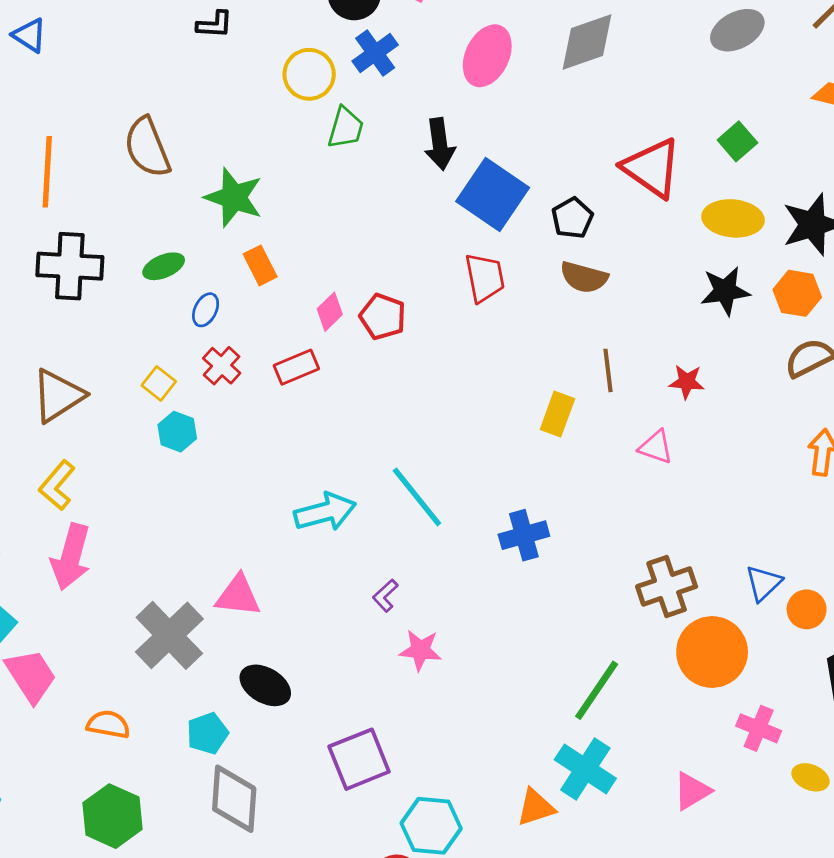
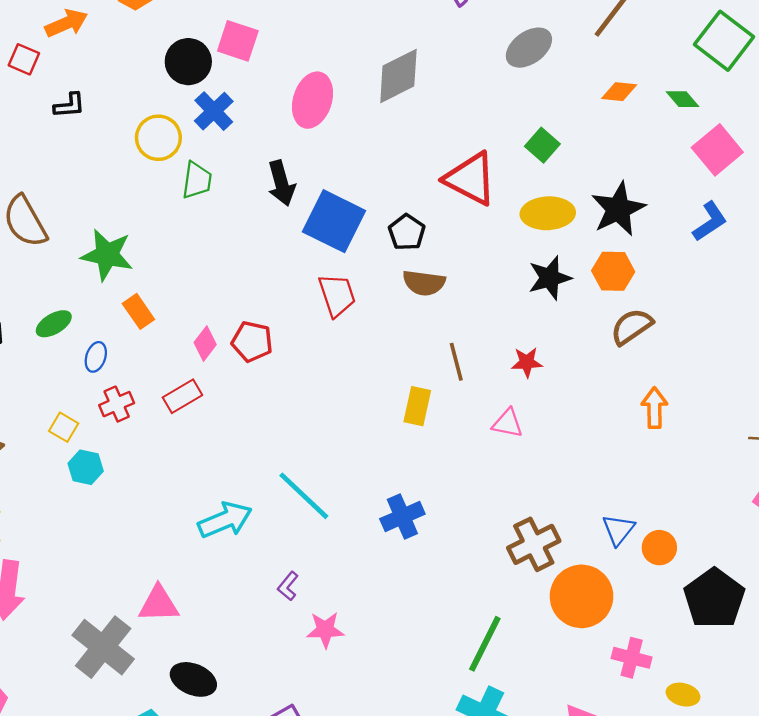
red cross: (222, 366) -> (117, 404), turned 32

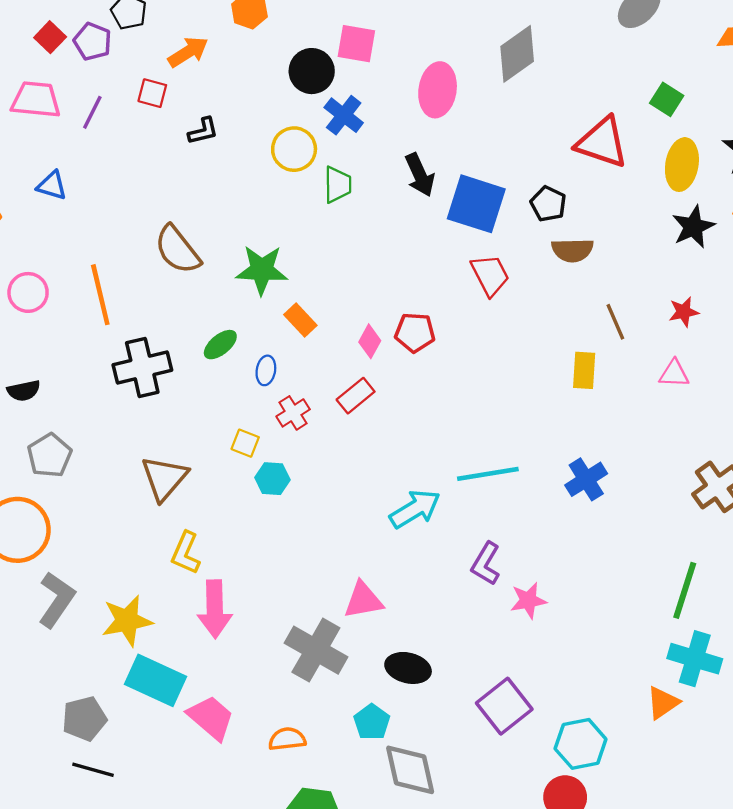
yellow ellipse: (548, 213) -> (682, 165), turned -69
cyan line: (304, 496) -> (488, 474), turned -44
purple L-shape: (288, 586) -> (486, 564), size x1.5

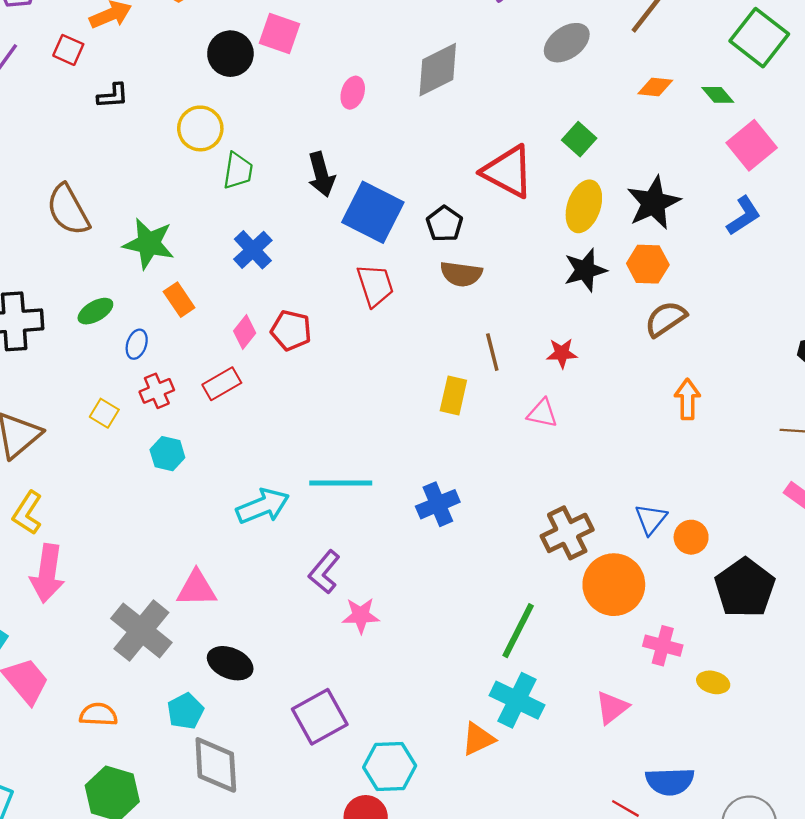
pink ellipse: (438, 90) -> (353, 93), size x0.6
blue cross: (344, 115) -> (253, 250), moved
cyan hexagon: (272, 479) -> (167, 454), moved

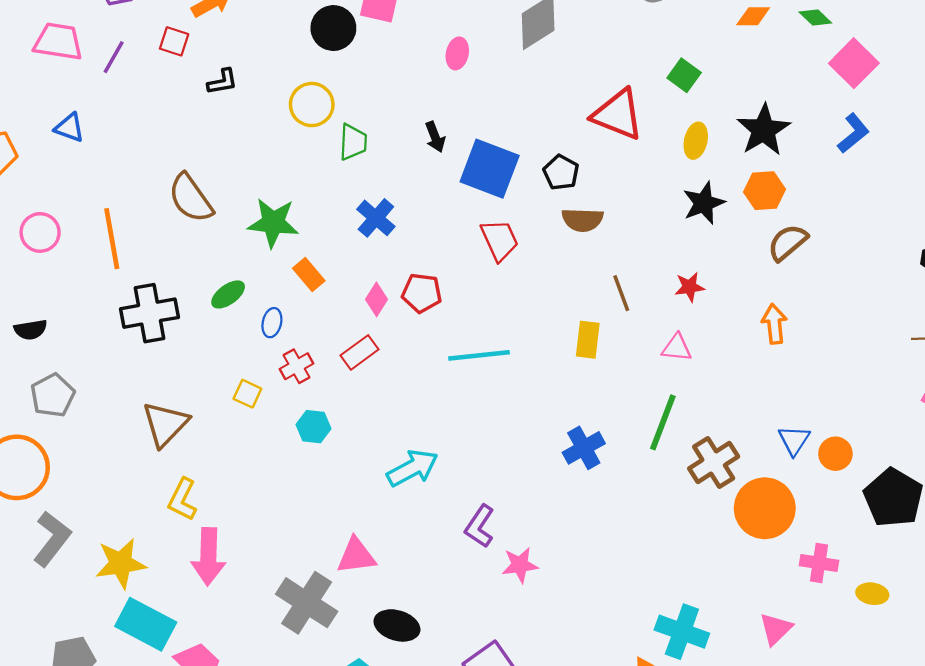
black arrow: (321, 174) -> (435, 137), size x0.7
yellow ellipse: (584, 206) -> (696, 141), size x0.7
orange arrow: (687, 399) -> (774, 324), moved
cyan line: (341, 483) -> (479, 355), moved
green line: (518, 631) -> (663, 422), moved

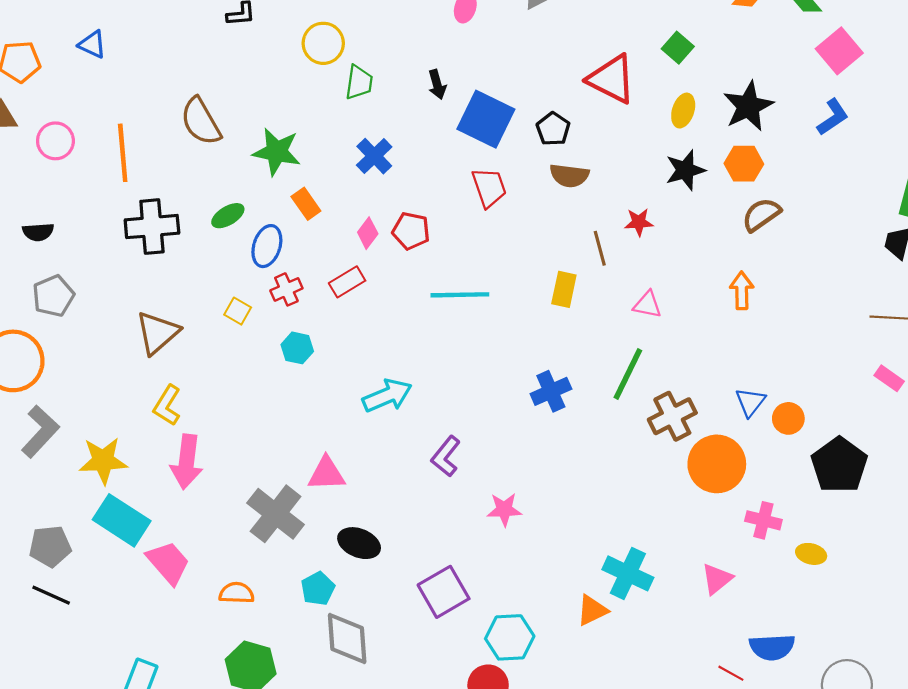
red star: (690, 287) -> (639, 222), moved
blue ellipse: (272, 323) -> (267, 246), size x1.5
pink star: (520, 565) -> (504, 509), moved

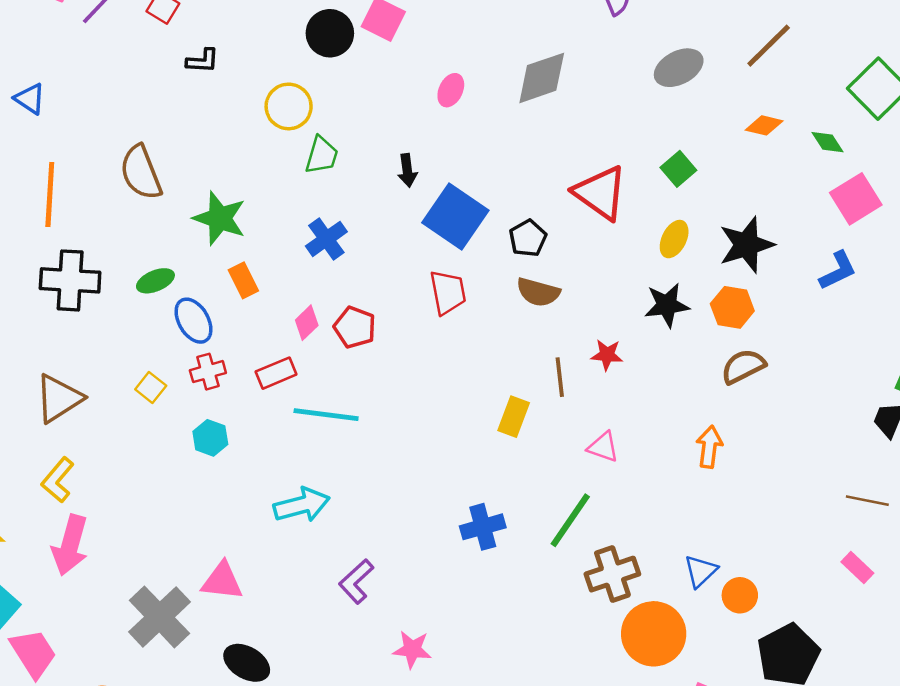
blue triangle: (92, 44) -> (30, 99), moved
blue ellipse: (267, 246) -> (193, 321), turned -57
cyan line: (460, 295) -> (326, 415), moved

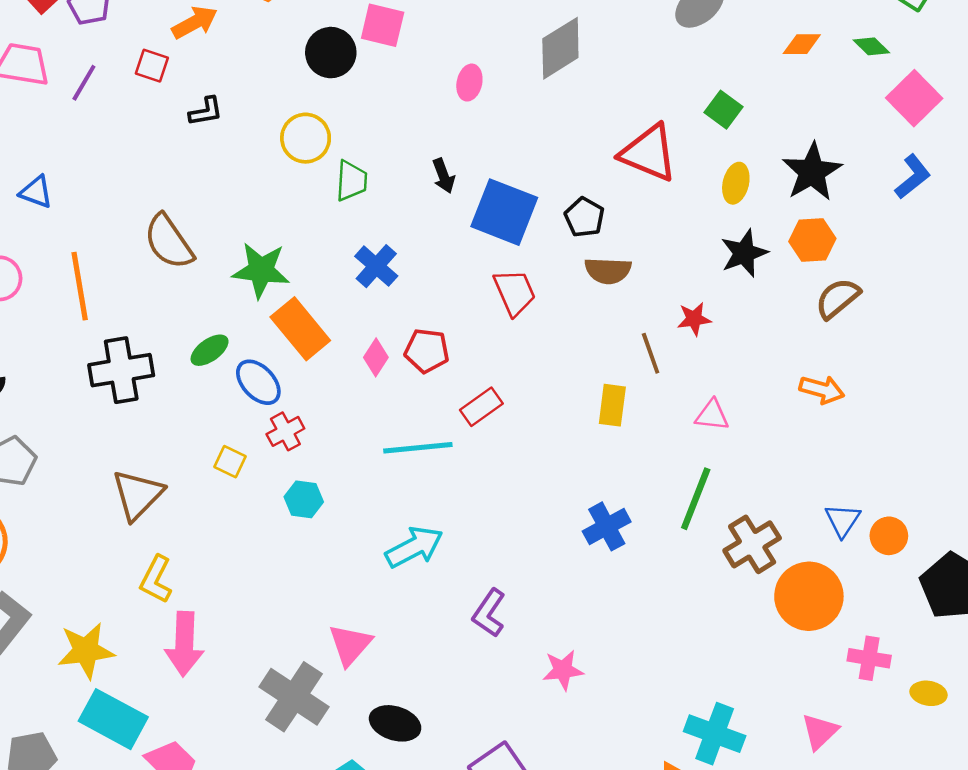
orange rectangle: (243, 280) -> (300, 329), size x1.6
red rectangle: (276, 373) -> (481, 407), moved
orange arrow: (709, 447) -> (822, 390), turned 111
pink triangle: (222, 581) -> (350, 645), turned -42

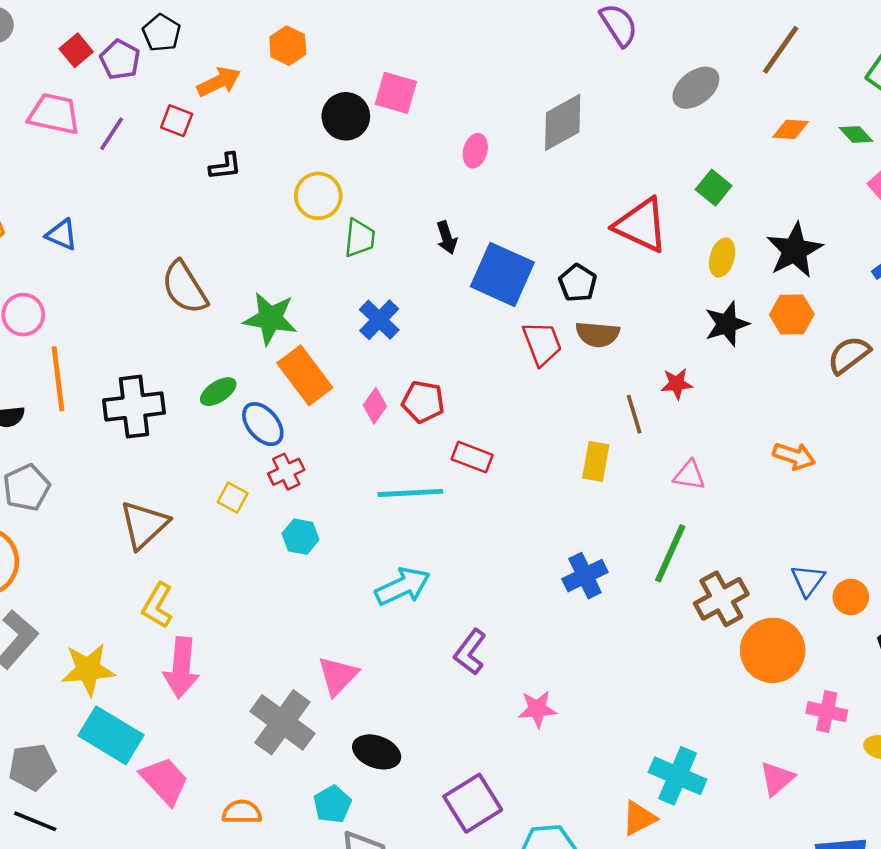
orange line: (80, 286) -> (58, 379), moved
red trapezoid: (515, 292) -> (542, 343), moved
brown semicircle: (838, 298) -> (849, 355), moved
red rectangle: (481, 407) -> (472, 457), turned 54

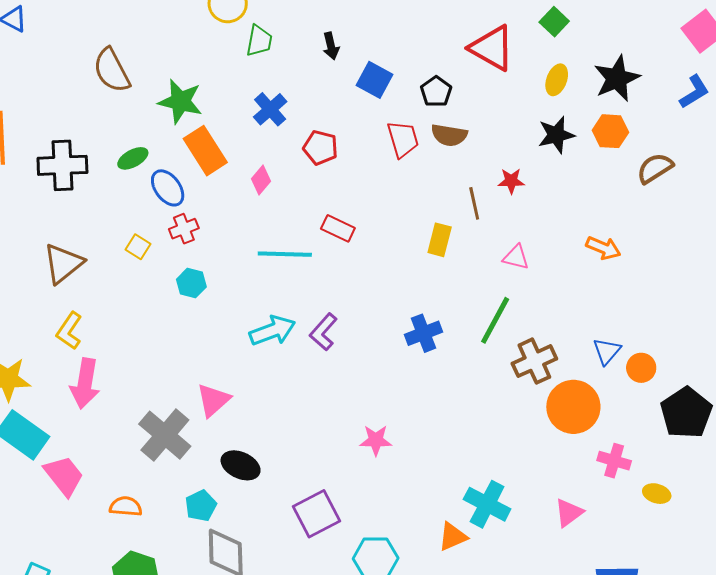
blue square: (502, 274) -> (374, 80), size x0.7
red pentagon: (423, 402) -> (320, 148), moved
purple L-shape: (470, 652) -> (323, 332), moved

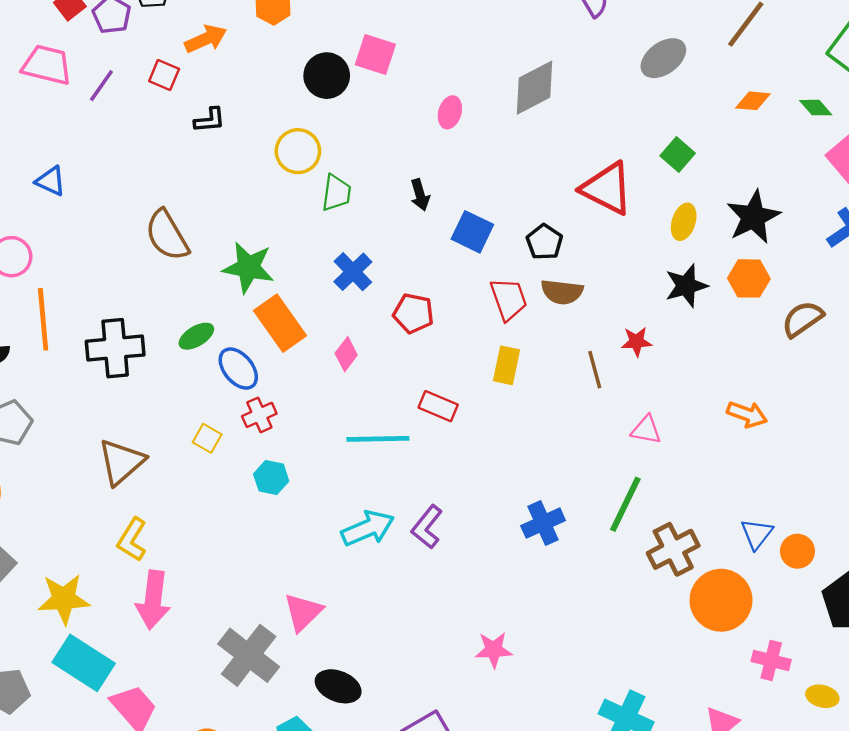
yellow rectangle: (440, 240) -> (507, 365), moved

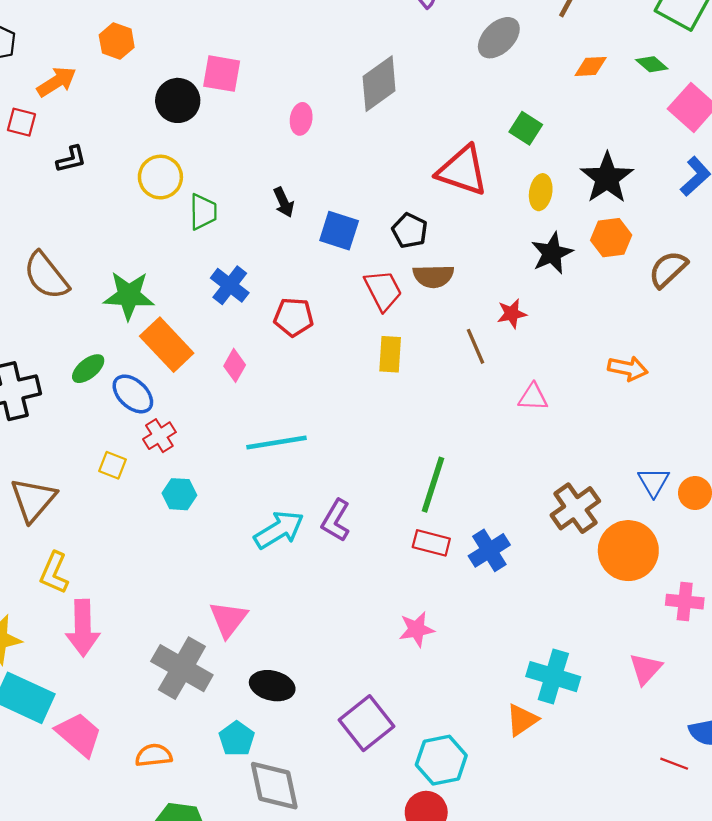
red rectangle: (438, 406) -> (431, 543), moved
green line: (625, 504) -> (433, 485), moved
blue cross: (543, 523) -> (489, 550), moved

